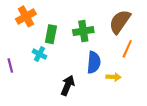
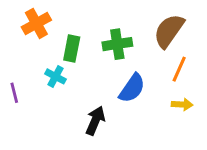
blue semicircle: (94, 62) -> (132, 88), turned 30
yellow arrow: (114, 77) -> (182, 104), moved

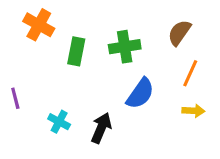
orange cross: (36, 23) -> (39, 25), turned -32
brown semicircle: (169, 31) -> (179, 33), size x0.7
cyan cross: (56, 76) -> (59, 122), moved

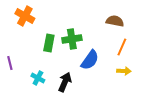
brown semicircle: (179, 33) -> (115, 21), turned 66
green cross: (125, 47) -> (72, 39), moved
green rectangle: (76, 51) -> (49, 43), moved

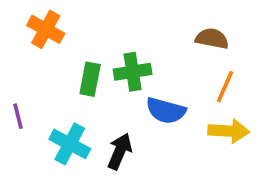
blue semicircle: (90, 60) -> (166, 111), turned 70
yellow arrow: (124, 71) -> (229, 131), size x1.5
cyan cross: (38, 78) -> (70, 144), size x1.5

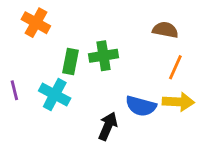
blue semicircle: (166, 111) -> (141, 106), moved
cyan cross: (70, 144) -> (55, 95), moved
black arrow: (120, 151) -> (108, 126), moved

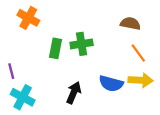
orange line: (175, 67) -> (138, 53), turned -60
cyan cross: (55, 95) -> (23, 97), moved
black arrow: (108, 126) -> (74, 93), moved

